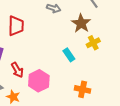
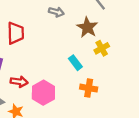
red arrow: (17, 70) -> (19, 82), turned -49
orange cross: (83, 89) -> (89, 88), moved

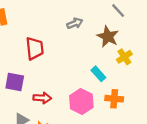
gray arrow: (56, 12) -> (75, 23), turned -32
pink hexagon: (43, 93) -> (81, 101), moved

